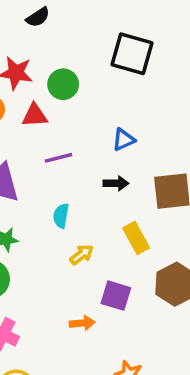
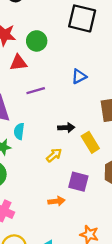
black arrow: (116, 183) -> (66, 128), moved
cyan semicircle: (61, 216) -> (19, 131), moved

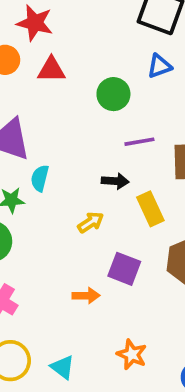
green circle: (37, 41) -> (113, 94), moved
blue triangle: (79, 76) -> (159, 66), moved
purple line: (36, 91) -> (139, 142), moved

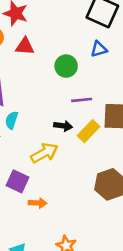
yellow rectangle: (150, 209) -> (88, 131), moved, turned 65
yellow arrow: (91, 222) -> (44, 153), size x1.5
purple square: (124, 269) -> (18, 181), moved

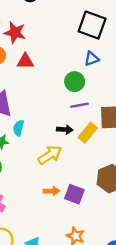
green circle: (66, 66) -> (75, 82), moved
purple square: (18, 181) -> (74, 194), moved
orange arrow: (38, 203) -> (51, 191), moved

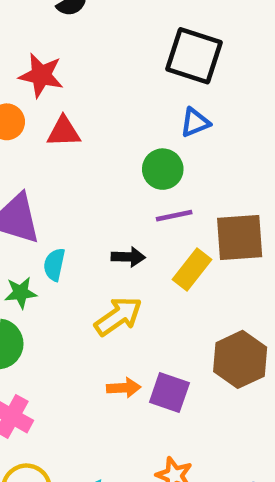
black arrow: (65, 130) -> (128, 257), moved

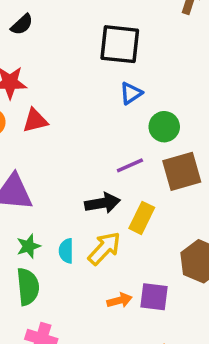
green circle: (163, 169) -> (164, 127), moved
black arrow: (128, 257) -> (102, 203), size x1.4
cyan semicircle: (54, 265) -> (66, 251), moved
yellow rectangle: (192, 269) -> (142, 218), moved

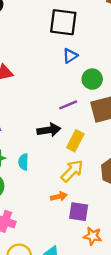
yellow arrow: (104, 248) -> (72, 171), moved
purple square: (154, 297) -> (79, 212), moved

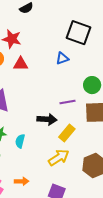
blue triangle: (70, 56) -> (62, 58), moved
orange arrow: (59, 196) -> (22, 181), moved

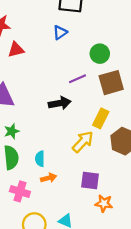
yellow rectangle: (67, 133) -> (101, 118), moved
cyan semicircle: (20, 141) -> (40, 159), moved

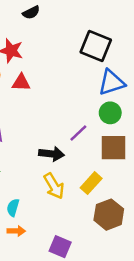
blue triangle: (60, 33) -> (111, 82), moved, size x1.6
purple line: (78, 79) -> (78, 133), turned -36
yellow arrow: (83, 142) -> (54, 186), moved, turned 90

